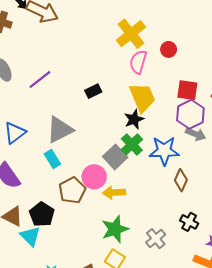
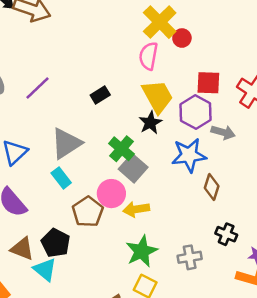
yellow cross: (131, 34) -> (160, 22), moved
purple hexagon: (190, 114) -> (196, 112), moved
green cross: (132, 144) -> (121, 149), moved
gray cross: (156, 239) -> (190, 257), turned 36

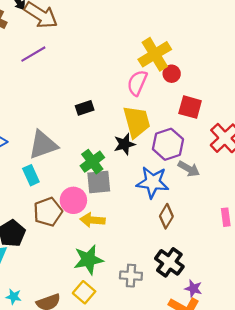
red square: (208, 83) -> (190, 107), moved
purple line: (37, 88) -> (33, 54), moved
gray square: (133, 168) -> (99, 182), turned 30
black cross: (226, 234) -> (169, 262), size x1.4

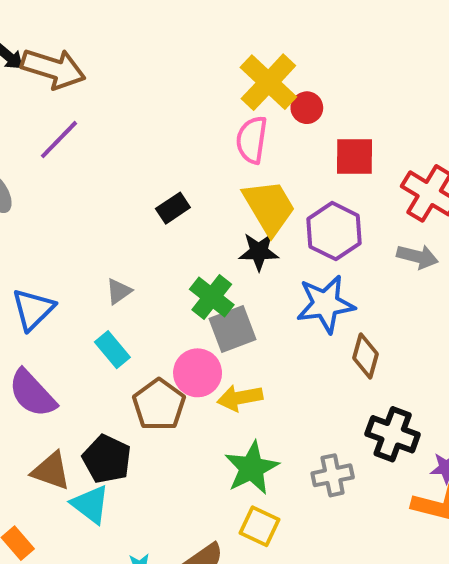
black star: (124, 144) -> (259, 252), turned 30
gray triangle: (43, 145) -> (119, 291), size x0.5
gray arrow: (189, 169) -> (417, 257), moved

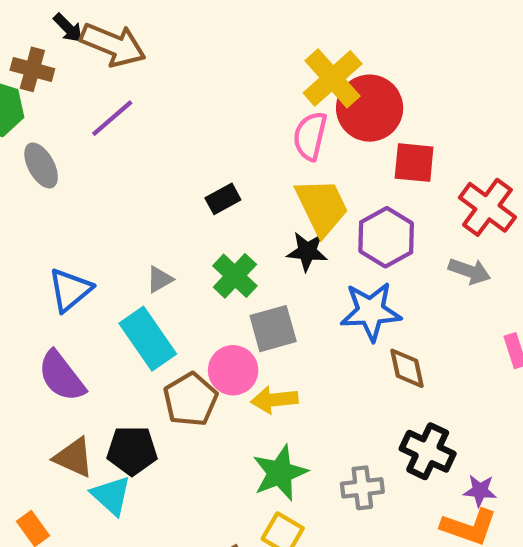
red circle: (307, 108) -> (370, 108), size x2.0
green cross: (212, 297) -> (235, 276), moved
cyan rectangle: (112, 350) -> (148, 339), size x1.6
brown diamond: (365, 356) -> (407, 368), turned -33
black pentagon: (107, 459) -> (132, 450), turned -30

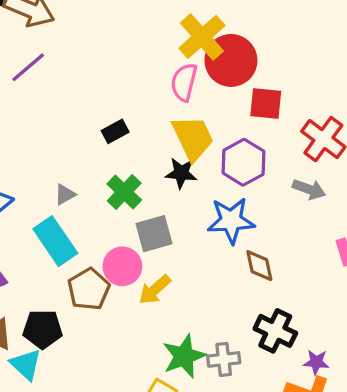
yellow arrow: (274, 400) -> (155, 290), turned -36
green star: (280, 473) -> (184, 356), moved

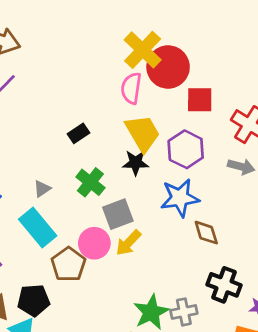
yellow arrow: (155, 290) -> (128, 243), moved

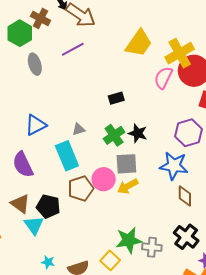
yellow trapezoid: (143, 133) -> (139, 43), moved, turned 48
black star: (136, 163) -> (138, 133), moved

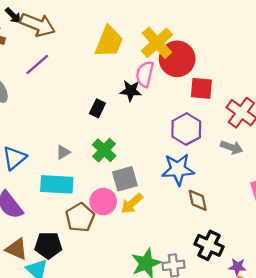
black rectangle: (116, 98) -> (97, 108), turned -35
black star: (138, 133) -> (131, 91), moved
cyan rectangle: (67, 156) -> (57, 184), turned -52

